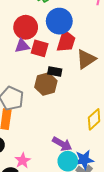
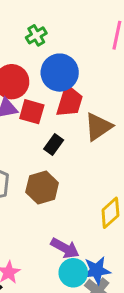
black rectangle: (55, 71) -> (54, 145), turned -64
brown hexagon: (46, 84) -> (42, 188), moved

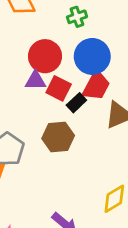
black rectangle: (54, 145) -> (76, 103), moved
brown hexagon: (42, 188) -> (58, 137), moved

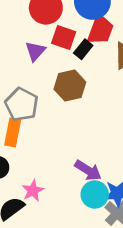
purple triangle: (35, 80) -> (35, 51), moved, turned -40

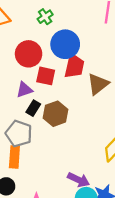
black rectangle: (83, 49) -> (33, 108), moved
purple triangle: (35, 51) -> (24, 90), turned 36

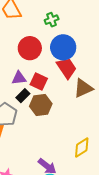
red trapezoid: (74, 66) -> (67, 68), turned -60
red square: (46, 76) -> (39, 82), moved

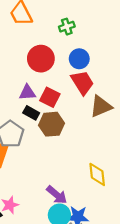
blue circle: (63, 47) -> (79, 59), size x0.7
black rectangle: (23, 96) -> (31, 113), turned 72
yellow diamond: (82, 147) -> (97, 174), turned -65

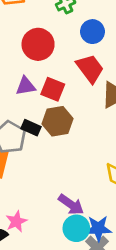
blue circle: (79, 59) -> (92, 32), moved
black rectangle: (31, 113) -> (31, 128), moved

